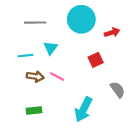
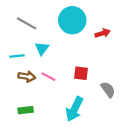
gray line: (35, 23) -> (27, 23), turned 30
red square: (96, 60) -> (81, 73), moved, turned 32

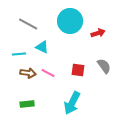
cyan triangle: (42, 48) -> (42, 47), turned -40
gray semicircle: (108, 90) -> (104, 66), moved

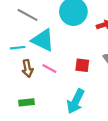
cyan triangle: (42, 47) -> (43, 40), size x1.6
brown arrow: (28, 73) -> (28, 68), turned 70

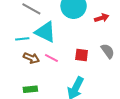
brown arrow: (28, 68) -> (31, 58), turned -56

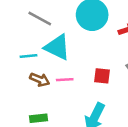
pink line: (51, 58) -> (65, 80), turned -32

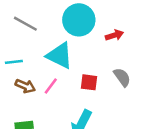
cyan triangle: (57, 47) -> (60, 56), moved
pink line: (65, 80) -> (51, 86), turned -49

